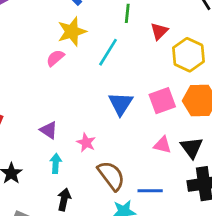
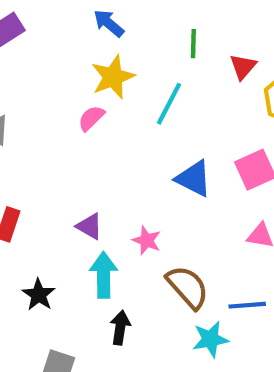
blue triangle: (121, 104) -> (194, 179), turned -32
cyan arrow: (56, 163) -> (104, 275), size x1.5

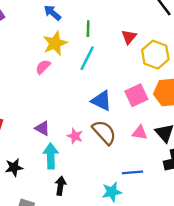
green line: (193, 44) -> (88, 29), moved
brown semicircle: (188, 287) -> (104, 132), moved
black star: (39, 295) -> (14, 167), turned 30

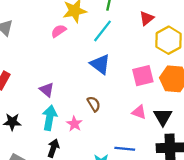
blue triangle: (101, 101) -> (100, 64), moved
brown semicircle: (104, 132) -> (94, 104), moved, size x0.6
pink star: (75, 136) -> (74, 124), moved

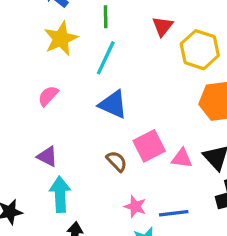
pink semicircle: (59, 31) -> (48, 96), moved
pink square: (143, 76) -> (149, 146), moved
pink star: (74, 124) -> (135, 207), moved

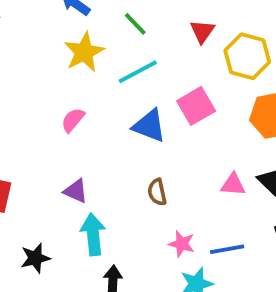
green line: (106, 17) -> (135, 24), turned -40
cyan line: (106, 58) -> (138, 72), turned 40
pink square: (149, 146) -> (196, 106), moved
brown semicircle: (117, 161) -> (157, 192), turned -145

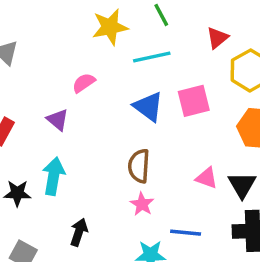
purple triangle: (76, 191) -> (58, 120), moved
brown semicircle: (157, 192) -> (139, 166), size x1.4
cyan arrow: (93, 234) -> (54, 176), moved
pink star: (182, 244) -> (142, 204), moved

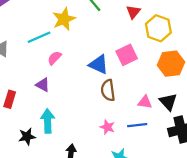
cyan line: (152, 57) -> (39, 37), moved
brown semicircle: (139, 166) -> (108, 90), moved
blue line: (186, 233) -> (137, 125), moved

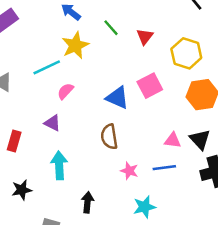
red triangle: (133, 12) -> (145, 36), moved
brown semicircle: (108, 90) -> (109, 137), moved
black star: (27, 137) -> (22, 190), moved

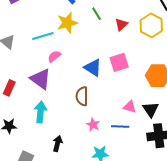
yellow hexagon: (186, 53) -> (151, 25), moved
purple triangle: (52, 123) -> (41, 79), size x1.6

